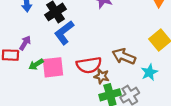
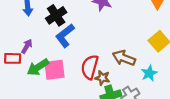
green arrow: (36, 64) -> (38, 67), size x1.5
red semicircle: (89, 65) -> (90, 67), turned 115

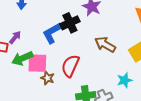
black cross: (56, 15) -> (70, 23), moved
brown arrow: (124, 58) -> (105, 44), moved
brown star: (102, 78) -> (47, 78), moved

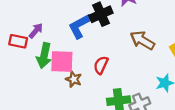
green arrow: (22, 58) -> (44, 56), turned -55
red semicircle: (70, 66) -> (101, 65), size x0.7

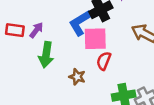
red rectangle: (18, 41) -> (15, 30), moved
pink square: (62, 61) -> (95, 39), moved

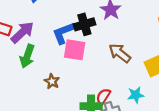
purple arrow: (36, 30) -> (22, 32), size x1.6
red semicircle: (104, 61) -> (103, 97), moved

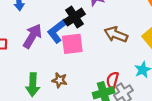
purple arrow: (22, 32) -> (32, 36), moved
green arrow: (27, 56) -> (33, 85), moved

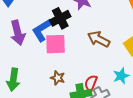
purple arrow: (32, 36) -> (18, 33), turned 130
brown star: (60, 80) -> (58, 78), moved

